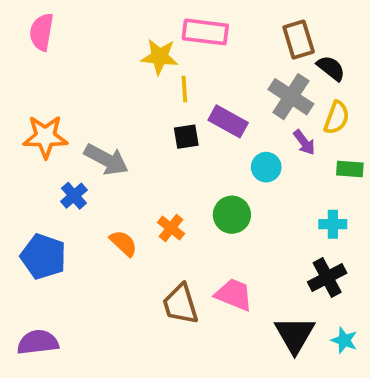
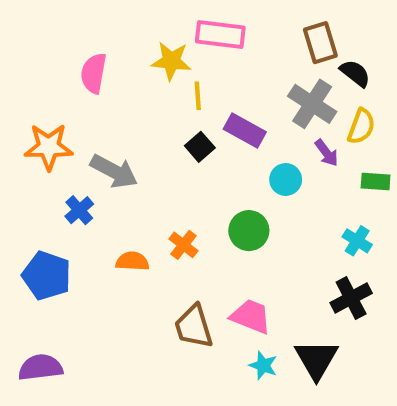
pink semicircle: (42, 32) -> (94, 73), moved
black square: (186, 137) -> (200, 147), turned -32
cyan cross: (333, 224) -> (357, 241), turned 32
orange semicircle: (123, 243) -> (132, 261), turned -40
cyan star: (344, 340) -> (263, 365), moved

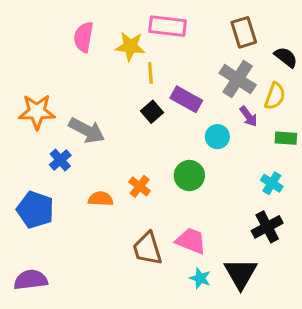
pink semicircle: (94, 73) -> (84, 37), moved
black semicircle: (355, 73) -> (286, 57), moved

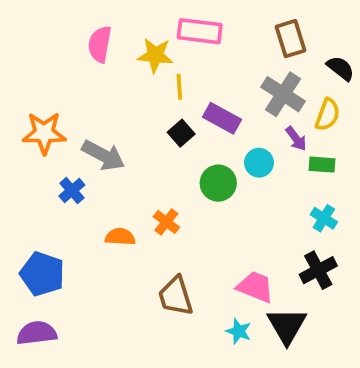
green rectangle: (286, 138) -> (322, 165), moved
green circle: (189, 176) -> (218, 183), moved
blue pentagon: (35, 210) -> (42, 274), moved
pink trapezoid: (191, 241) -> (255, 287), moved

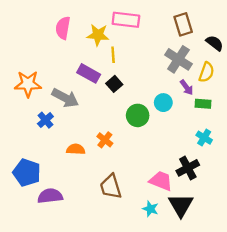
purple rectangle: (222, 118) -> (89, 73), moved
black cross: (318, 270) -> (188, 168), moved
purple semicircle: (37, 333) -> (50, 196), moved

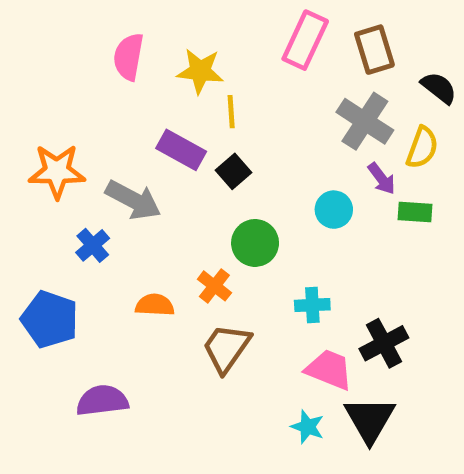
pink rectangle: (126, 20) -> (305, 40), moved, turned -72
green circle: (138, 115) -> (255, 243), moved
cyan cross: (204, 138) -> (312, 305), moved, turned -35
blue pentagon: (27, 173) -> (50, 319), moved
brown trapezoid: (111, 187) -> (226, 348), moved, turned 52

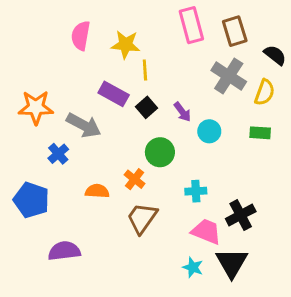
pink rectangle: (305, 40) -> (191, 25), turned -40
purple arrow: (382, 179) -> (182, 112), moved

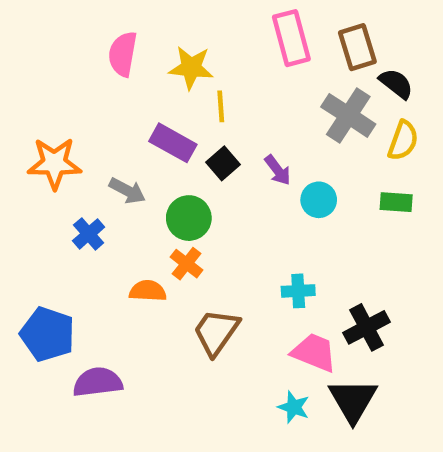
black semicircle: (275, 55) -> (396, 84), moved
gray arrow: (84, 125) -> (127, 191), size x0.7
green circle: (160, 152) -> (189, 218), moved
orange cross: (135, 179) -> (187, 264), moved
blue pentagon: (31, 200) -> (48, 334), moved

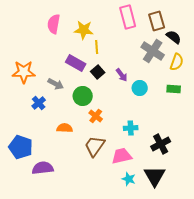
orange cross: (187, 264) -> (96, 116), moved
pink trapezoid: (314, 352) -> (122, 156), moved, turned -35

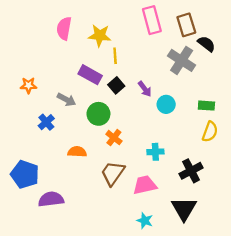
yellow semicircle: (177, 62) -> (210, 132), moved
orange star: (24, 72) -> (28, 85), size x0.6
cyan star: (129, 179) -> (145, 221), moved

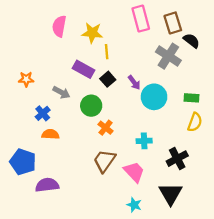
cyan circle: (166, 104) -> (154, 97), size x1.5
orange semicircle: (77, 152) -> (50, 134), moved
pink trapezoid: (145, 185) -> (134, 172), turned 60

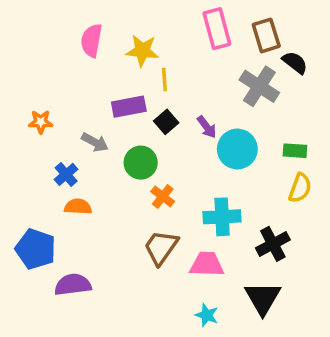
purple rectangle: (83, 69) -> (129, 107), turned -40
cyan cross: (144, 141) -> (222, 217), size x1.5
pink trapezoid: (134, 172) -> (207, 264), turned -45

